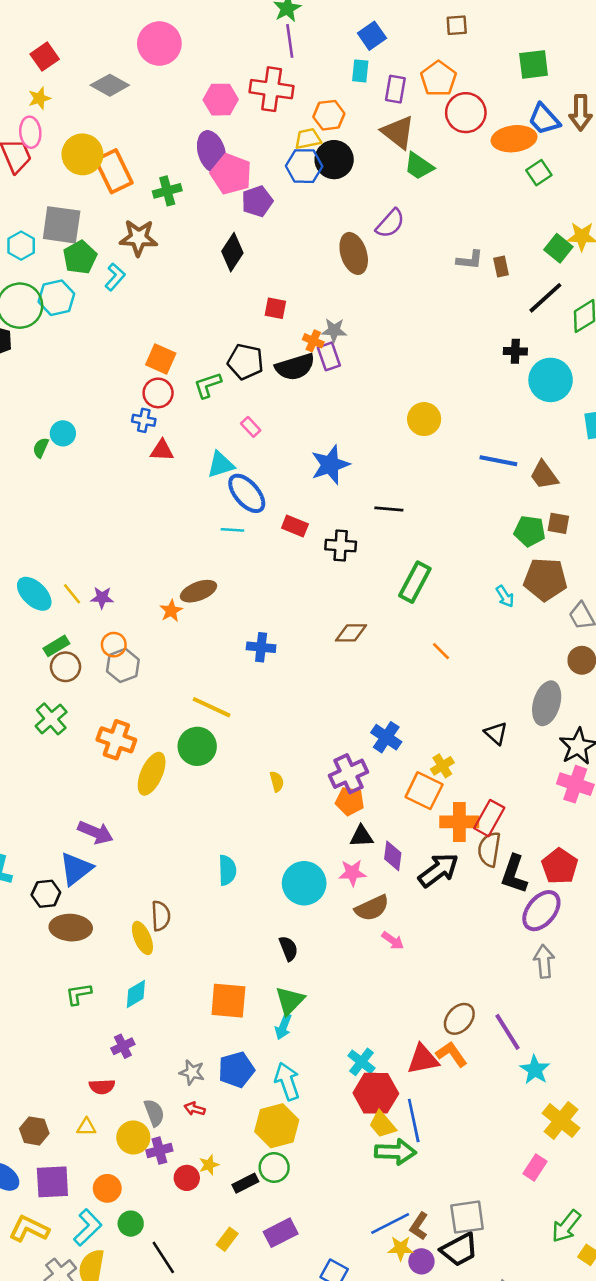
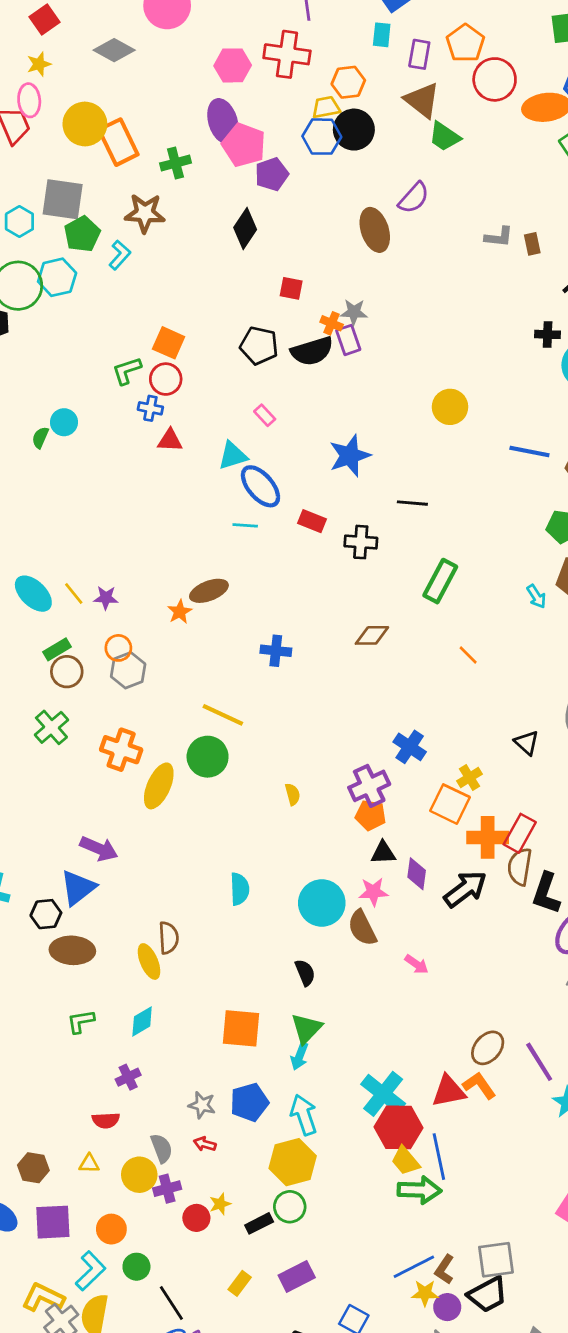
green L-shape: (208, 385) -> (127, 371), moved
brown semicircle: (372, 908) -> (362, 928), moved, turned 88
cyan cross: (361, 1062) -> (383, 1094), size x1.5
yellow L-shape: (29, 1229) -> (43, 1297), moved

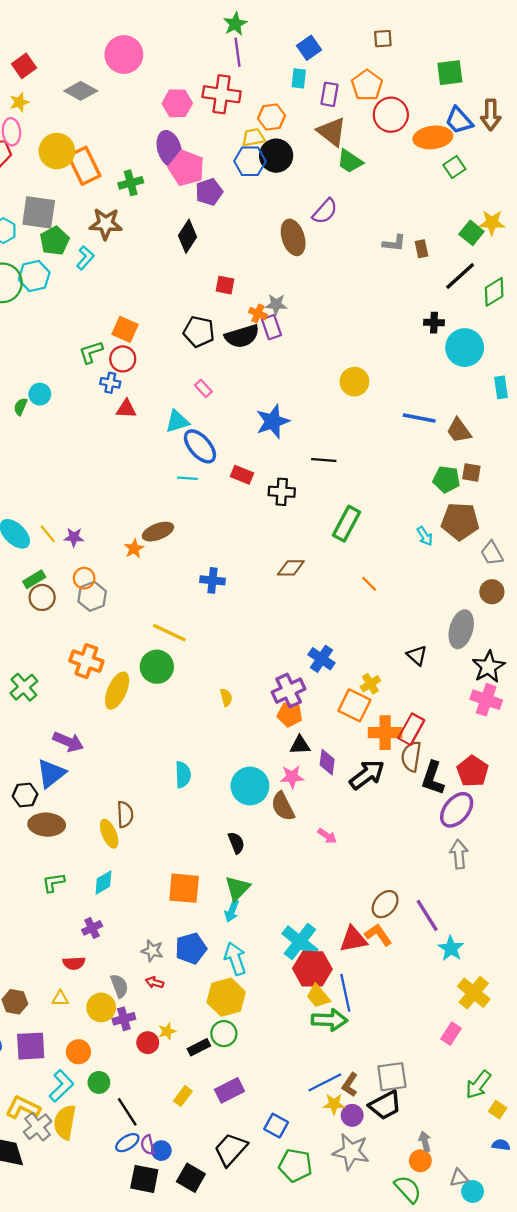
green cross: (51, 727) -> (24, 687), moved

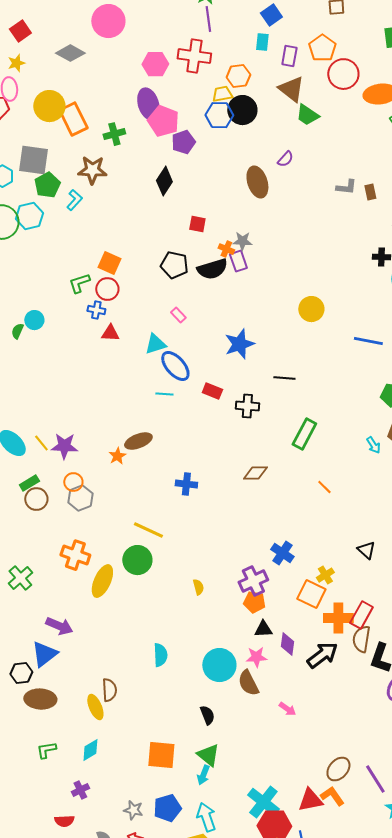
purple semicircle: (325, 211) -> (285, 159), size x0.7
purple star: (74, 537) -> (64, 446), size x1.5
green triangle: (237, 888) -> (208, 755), turned -35

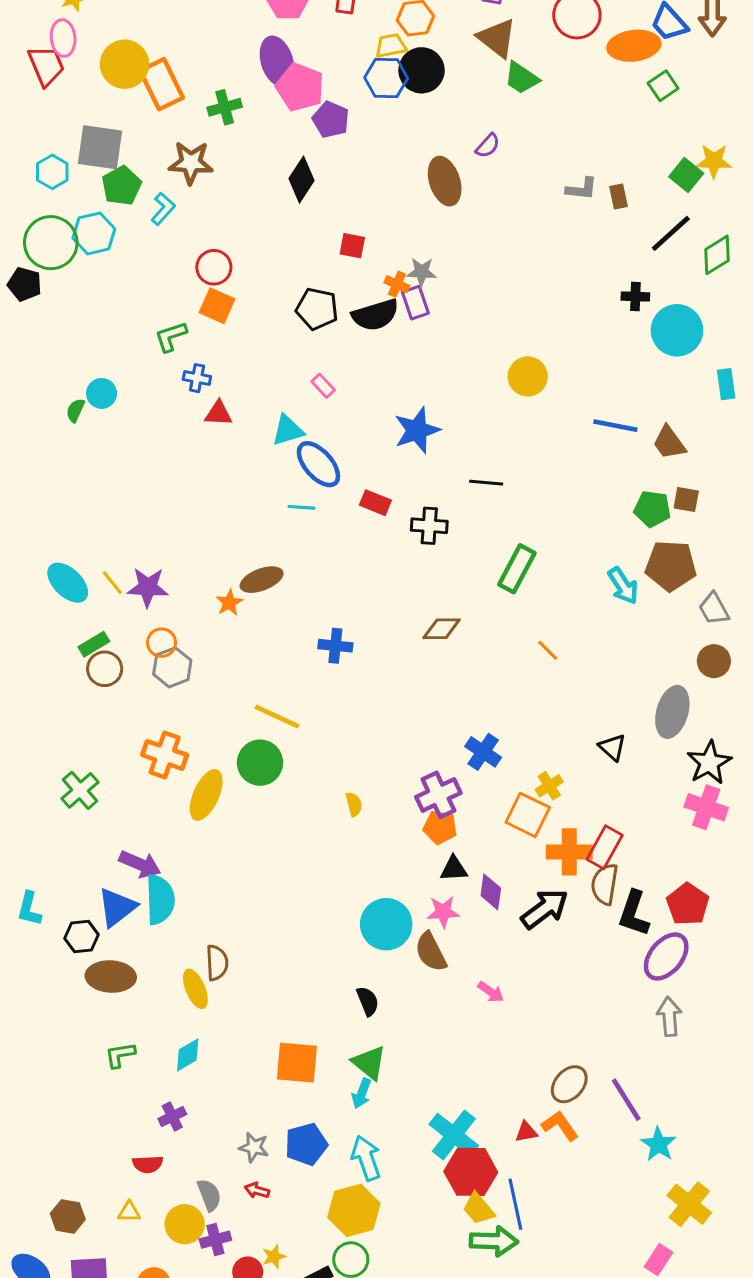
purple pentagon: (183, 142) -> (331, 120), turned -30
red circle: (107, 289) -> (214, 267), moved
cyan arrow: (373, 445) -> (623, 586), size x1.4
cyan semicircle: (160, 655) -> (160, 900), moved, size x1.4
red triangle: (310, 800) -> (526, 1132), size x0.6

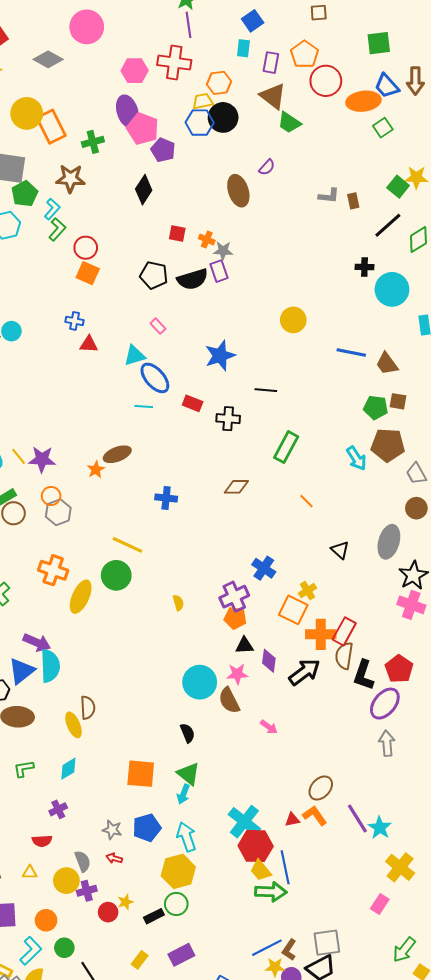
orange cross: (397, 284) -> (207, 240), moved
green L-shape: (171, 336) -> (57, 229), moved, turned 150
black triangle: (612, 747) -> (340, 550), moved
purple line: (626, 1100) -> (357, 819), moved

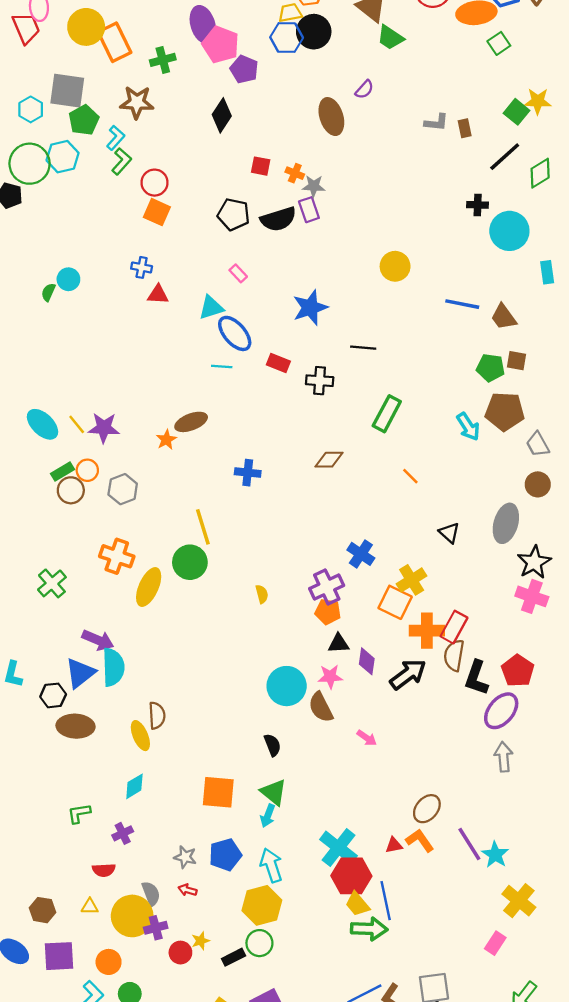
orange circle: (51, 496) -> (87, 470), moved
yellow line: (127, 545) -> (203, 527), turned 48
yellow cross: (308, 591) -> (412, 580), size x1.4
green L-shape: (24, 769) -> (79, 813), moved
yellow circle: (66, 881) -> (132, 916), size x1.4

